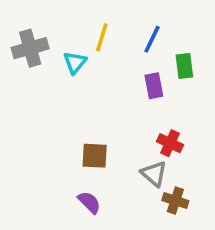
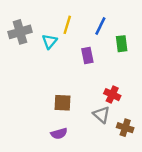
purple rectangle: (154, 86) -> (87, 56), moved
brown cross: (175, 201) -> (125, 128), moved
purple semicircle: (89, 202) -> (59, 134), turned 119

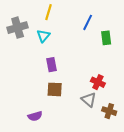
yellow line: (67, 25) -> (48, 12), moved
purple rectangle: (87, 56) -> (52, 65), moved
purple semicircle: (59, 134) -> (35, 116), moved

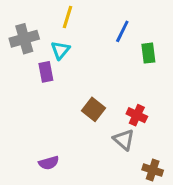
purple rectangle: (52, 65) -> (46, 72), moved
brown square: (55, 89) -> (93, 109), moved, turned 35
brown cross: (109, 111) -> (153, 170), moved

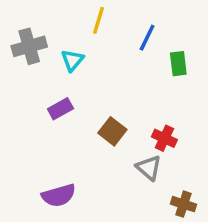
yellow line: (68, 17) -> (99, 20), moved
purple rectangle: (46, 72) -> (60, 109), moved, turned 72
purple semicircle: (49, 163) -> (59, 195), size x1.4

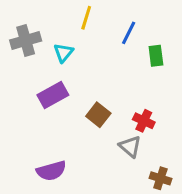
purple rectangle: (60, 109) -> (53, 95), size x1.4

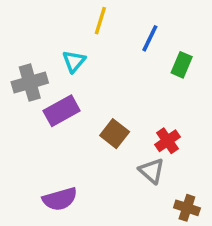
gray cross: (26, 40) -> (30, 82), moved
green rectangle: (156, 56) -> (182, 65), turned 30
red cross: (144, 121) -> (168, 141), turned 30

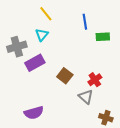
yellow line: (100, 21) -> (46, 14), moved, turned -56
blue line: (150, 38) -> (85, 22), turned -35
green rectangle: (182, 65) -> (103, 37), turned 64

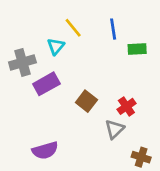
yellow line: (46, 14) -> (73, 28), moved
gray triangle: (86, 97) -> (114, 129), turned 35

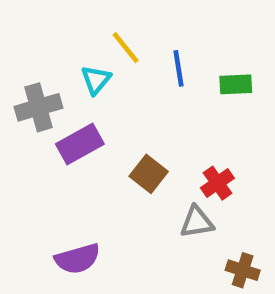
blue line: (113, 29) -> (178, 68), moved
gray triangle: (114, 129) -> (197, 222), turned 35

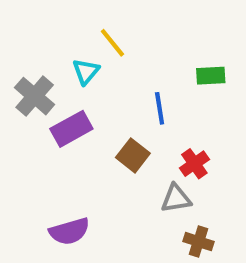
blue line: (178, 68) -> (160, 108), moved
gray cross: (39, 107) -> (35, 96), turned -33
brown cross: (243, 270) -> (198, 242), moved

